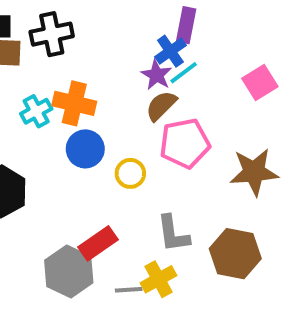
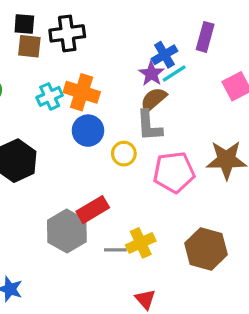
purple rectangle: (186, 25) -> (205, 37), moved
pink pentagon: (185, 143) -> (174, 172), moved
gray L-shape: (173, 234) -> (149, 126), moved
brown hexagon: (235, 254) -> (206, 249), moved

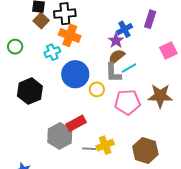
brown square: (29, 46) -> (41, 21), turned 35
cyan line: (174, 73) -> (129, 68), moved
orange cross: (82, 92) -> (70, 35), moved
blue circle: (88, 131) -> (75, 74), size x1.4

